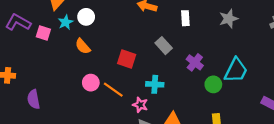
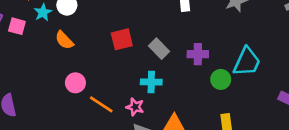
gray rectangle: (164, 46) -> (159, 49), moved
red square: (127, 59) -> (122, 39), moved, turned -30
purple cross: (195, 62) -> (198, 54), turned -35
orange line: (113, 90) -> (101, 104), moved

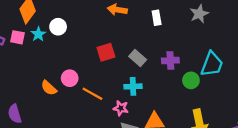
pink square: (17, 26) -> (18, 37), moved
orange semicircle: (64, 40) -> (49, 88), moved
pink circle: (75, 83) -> (70, 78), moved
orange line: (101, 104) -> (92, 94), moved

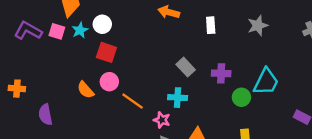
red square: (106, 52) -> (106, 52), moved, turned 30

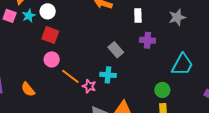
purple cross: (221, 73) -> (147, 40), moved
orange semicircle: (85, 90) -> (28, 89), moved
green circle: (241, 97) -> (162, 90), moved
pink star: (162, 120) -> (89, 86), moved

